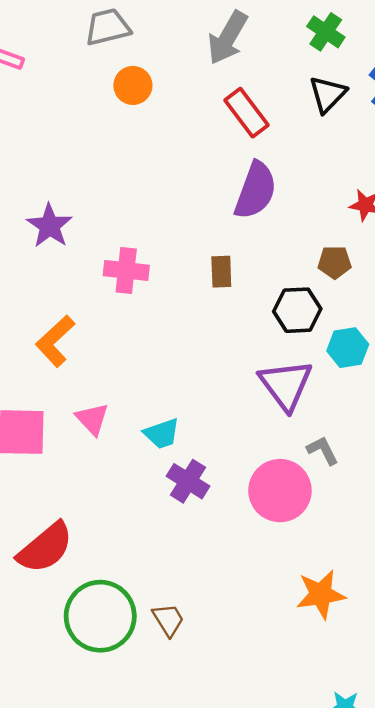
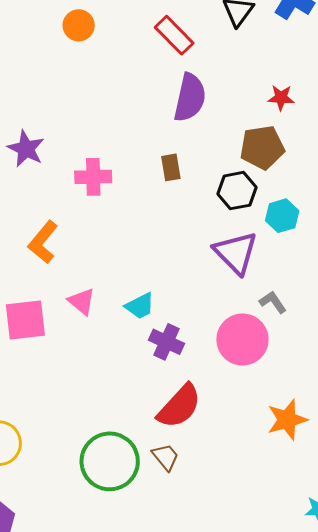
brown pentagon: (335, 262) -> (262, 147), size x1.6
red semicircle: (45, 548) -> (179, 406), moved

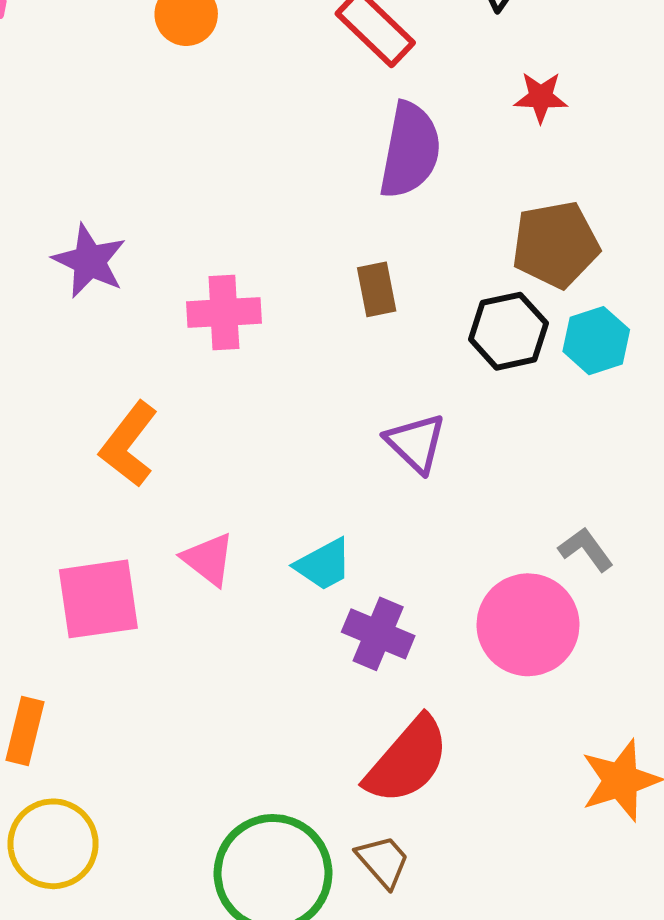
red star: (281, 98) -> (541, 97), moved
cyan hexagon: (282, 216) -> (596, 341), moved
purple triangle: (236, 253) -> (416, 443), moved, size x0.7

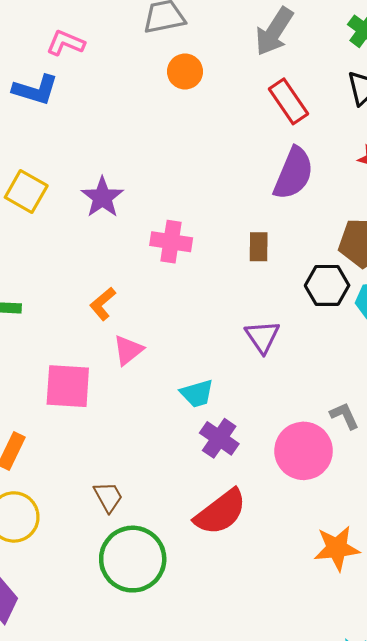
orange L-shape: (129, 444) -> (103, 304), size x0.7
pink triangle: (208, 559) -> (128, 350), moved, turned 32
brown trapezoid: (383, 861) -> (108, 497), moved

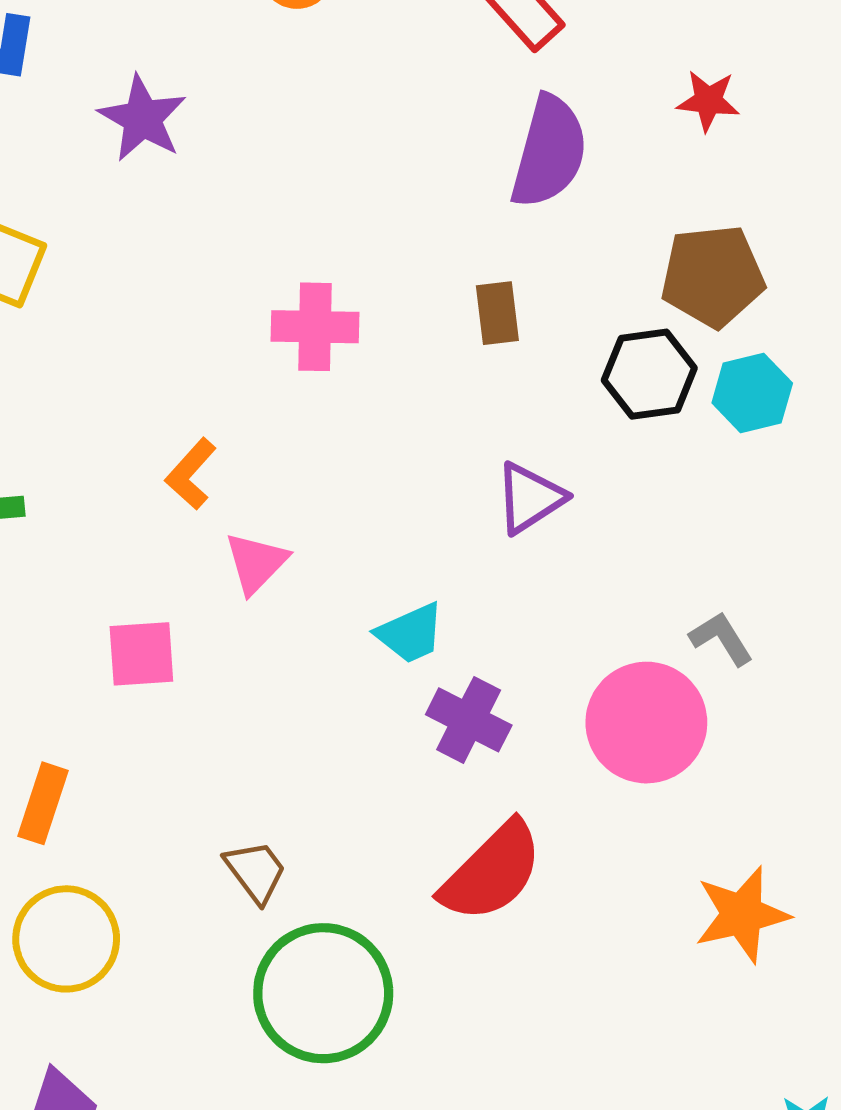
purple star: (102, 197) -> (142, 118), moved
purple triangle: (262, 337) -> (530, 498), turned 39
pink square: (68, 386) -> (141, 654), size x0.7

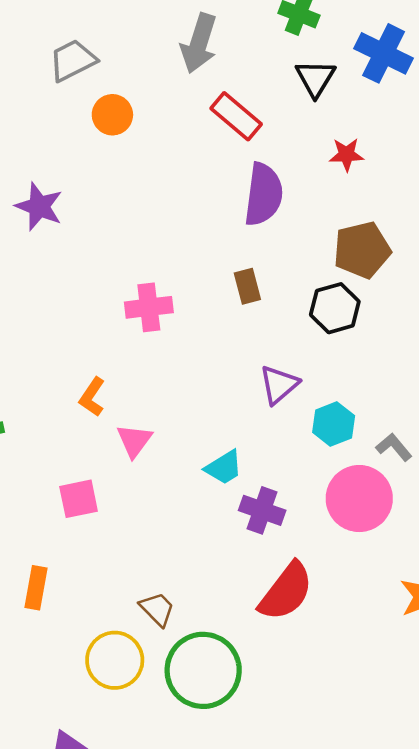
cyan hexagon: (752, 393) -> (334, 424), moved
yellow circle: (66, 939) -> (115, 660), moved

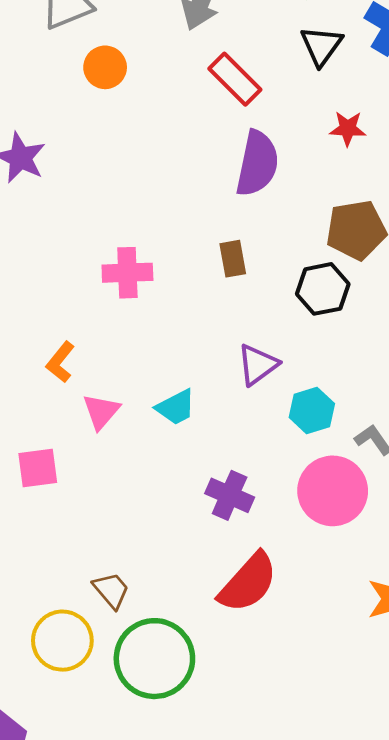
cyan trapezoid: (224, 467) -> (176, 407), moved

